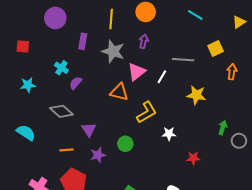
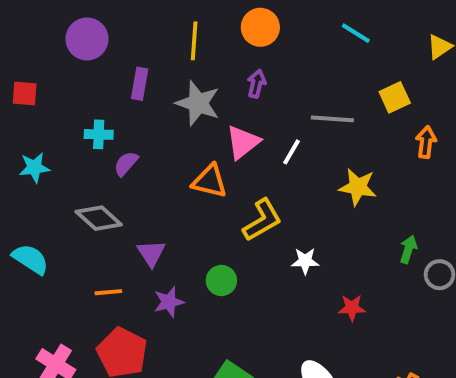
cyan cross: (61, 68) -> (99, 134), turned -32

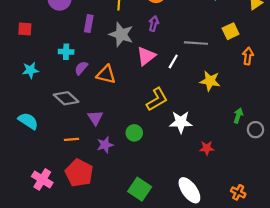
orange triangle: (210, 181) -> (106, 74), moved
white star: (305, 261) -> (181, 122), size x1.5

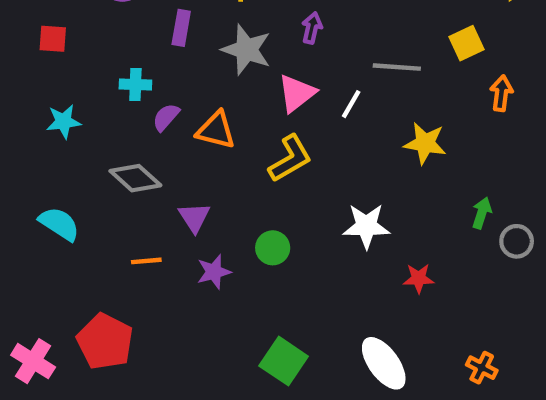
yellow L-shape: (157, 99) -> (290, 159), moved
red pentagon: (79, 173) -> (105, 341), moved
pink cross: (42, 179) -> (33, 361), moved

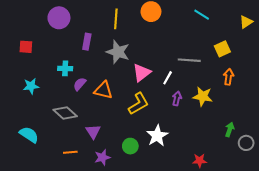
purple arrow: (312, 28) -> (177, 98), moved
orange arrow: (501, 93) -> (229, 77), moved
white star: (366, 226) -> (157, 136), moved, turned -30

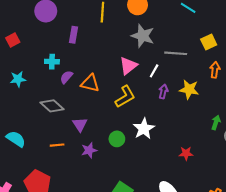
red square: (26, 47) -> (13, 40), turned -32
gray star: (118, 52) -> (143, 36), moved
cyan semicircle: (29, 135) -> (16, 139), moved

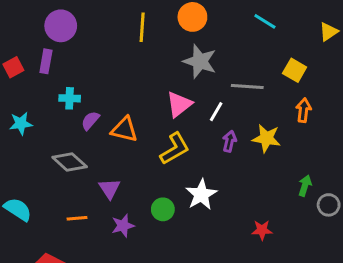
purple rectangle: (74, 35) -> (46, 61), moved
yellow square: (209, 42) -> (295, 70), turned -35

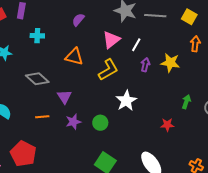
gray line: (247, 87) -> (155, 16), moved
purple semicircle: (90, 121) -> (78, 20), moved
green arrow: (305, 186) -> (186, 102), moved
green circle: (163, 209) -> (100, 123), moved

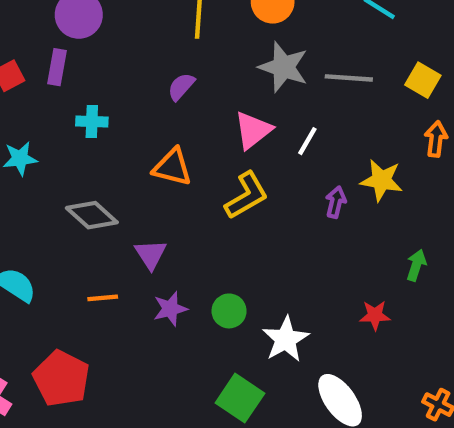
purple arrow: (145, 65) -> (336, 202), moved
white star: (126, 101) -> (286, 339), moved

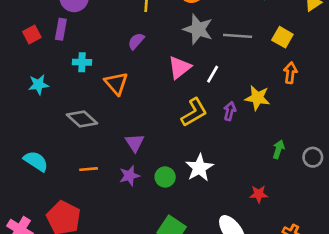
orange triangle: (172, 167) -> (116, 83), moved, turned 35
yellow L-shape: (246, 196) -> (194, 112), moved
purple triangle: (151, 254) -> (135, 143), moved
red star: (375, 315) -> (259, 194), moved
white star: (286, 339) -> (199, 168), moved

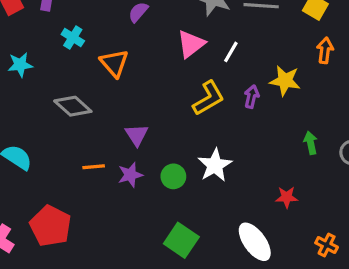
cyan cross: (82, 62) -> (73, 38), turned 30
green arrow: (278, 149) -> (311, 143), turned -30
orange line: (89, 169) -> (94, 167), moved

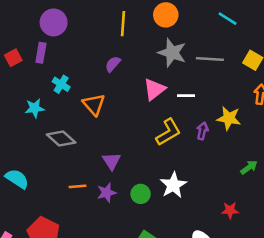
white line: (231, 52) -> (186, 96), turned 60
cyan star: (20, 65) -> (35, 108), moved
green arrow: (311, 143) -> (249, 167), turned 66

